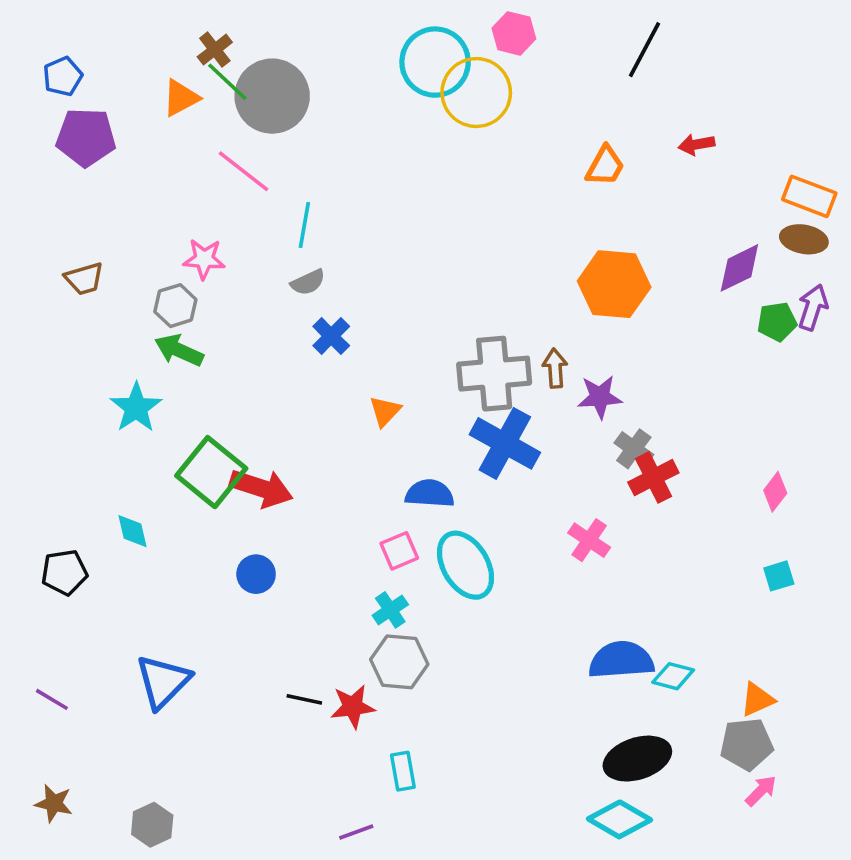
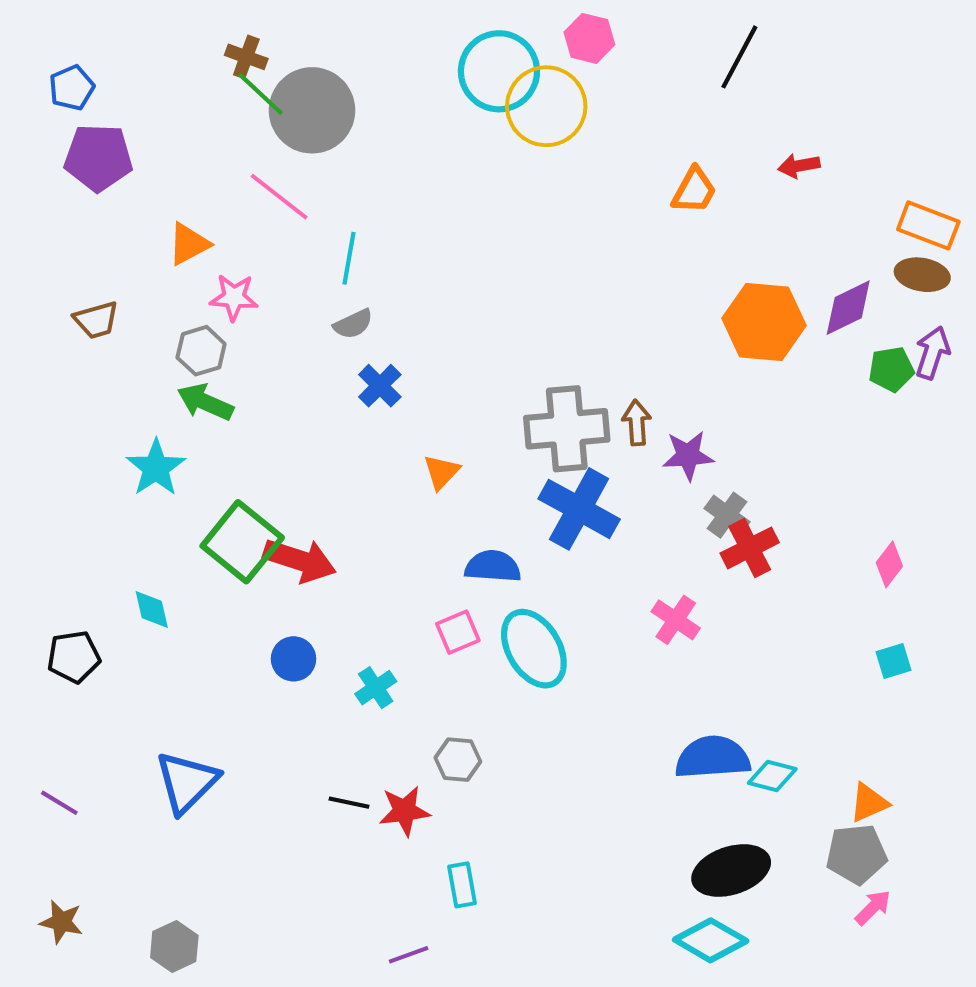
brown cross: (215, 50) -> (246, 57), turned -32
orange triangle: (181, 98) -> (189, 244), moved
orange hexagon: (614, 284) -> (764, 322), moved
cyan cross: (390, 610) -> (376, 688), moved
gray hexagon: (399, 662) -> (458, 760), size x0.7

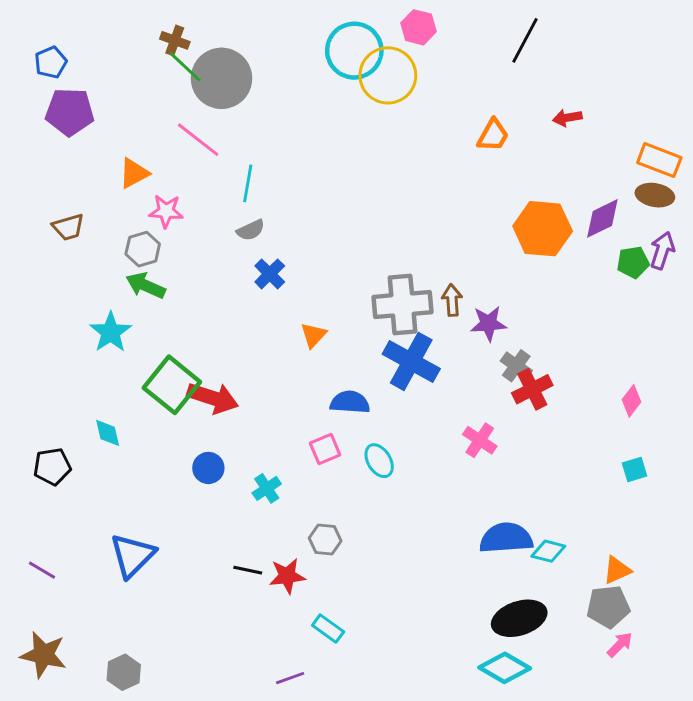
cyan ellipse: (534, 649) -> (379, 461), size x0.6
cyan rectangle: (462, 885) -> (328, 628), turned -44
brown star: (61, 922) -> (43, 655), size x1.5

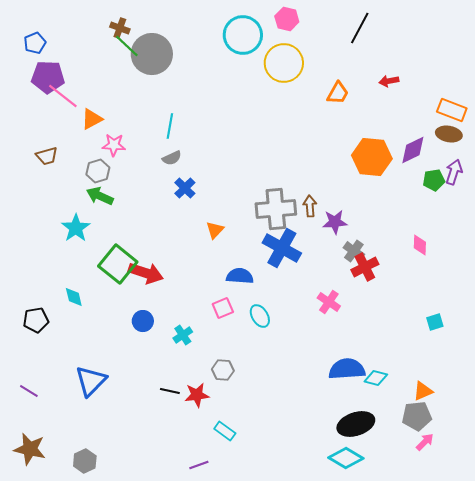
yellow circle: (388, 75) -> (284, 63), moved
pink line: (198, 140) -> (63, 96), moved
pink diamond: (632, 401) -> (420, 245), moved, turned -35

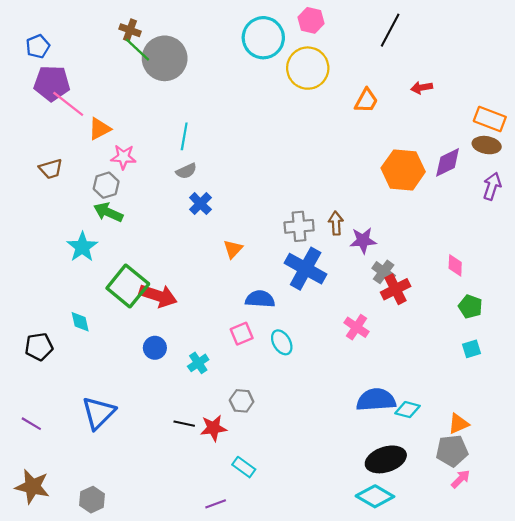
green pentagon: (434, 180) -> (470, 307), moved, turned 30
gray cross: (276, 209) -> (299, 226), size x0.7

